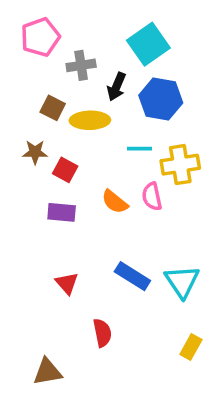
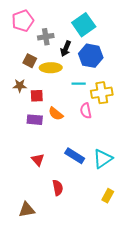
red square: (65, 170) -> (37, 96), turned -32
orange semicircle: (115, 202) -> (56, 114), moved
cyan triangle: (182, 281) -> (103, 159), turned 30

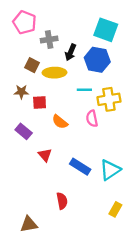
pink pentagon: (23, 21) -> (25, 22), turned -30
cyan square: (84, 25) -> (106, 30), moved, turned -35
purple rectangle: (35, 120) -> (24, 131), moved, turned 35
red triangle: (38, 160) -> (45, 155), moved

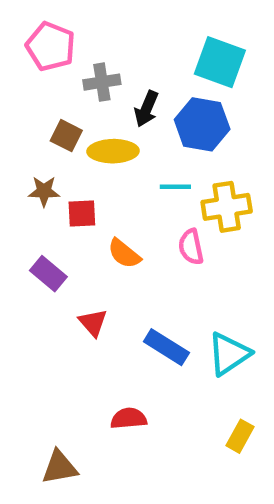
red semicircle: (62, 201) -> (129, 418), turned -84

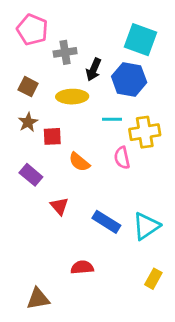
brown square: (66, 136) -> (28, 87), moved
brown star: (44, 191) -> (28, 122), turned -30

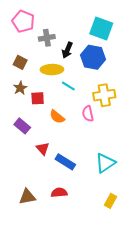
cyan line: (112, 119) -> (68, 86), moved, turned 32
blue rectangle: (106, 222) -> (65, 162), moved
brown triangle: (38, 299) -> (27, 197), moved

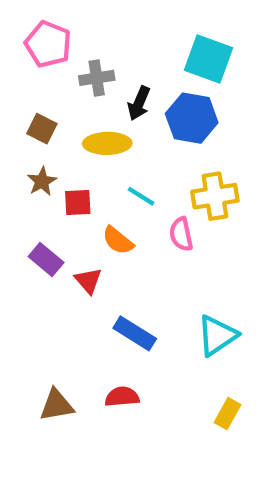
cyan line: (68, 86) -> (141, 196), moved
red triangle: (43, 149) -> (88, 281), moved

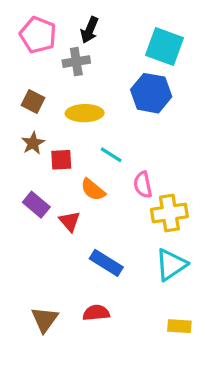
black arrow: (139, 103) -> (90, 30), moved
yellow cross: (215, 196) -> (169, 213), moved
brown triangle: (57, 405) -> (45, 319), turned -44
yellow rectangle: (228, 414) -> (179, 326), turned 65

